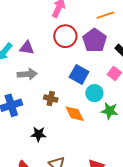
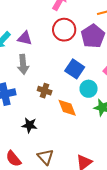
gray arrow: (27, 74) -> (23, 64), turned 84

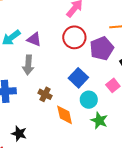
black star: (30, 125) -> (19, 133), moved

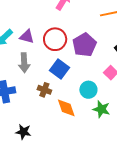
red circle: (74, 37) -> (55, 39), moved
purple pentagon: (102, 48) -> (84, 45), moved
blue square: (78, 78) -> (59, 69), moved

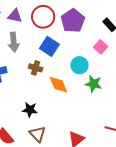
black star: (23, 132) -> (30, 110), moved

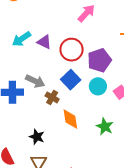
gray arrow: (14, 42) -> (35, 81), moved, turned -72
cyan circle: (79, 65) -> (98, 86), moved

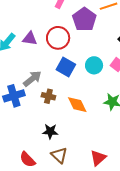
purple pentagon: (99, 60) -> (84, 19), moved
gray arrow: (35, 81) -> (32, 79), turned -48
brown cross: (52, 97) -> (48, 96), moved

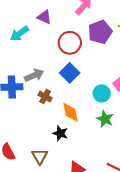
purple triangle: (30, 38) -> (44, 17), moved
cyan circle: (94, 65) -> (102, 93), moved
black star: (50, 131) -> (60, 133), moved

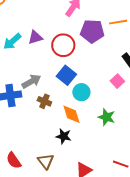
purple triangle: (44, 17) -> (35, 37), moved, turned -35
purple pentagon: (100, 32) -> (92, 31), turned 30
cyan circle: (102, 93) -> (81, 92), moved

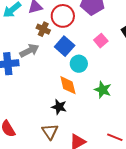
pink square: (117, 81) -> (101, 41), moved
brown cross: (44, 101) -> (43, 29), moved
brown triangle: (46, 161) -> (50, 132), moved

